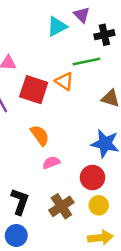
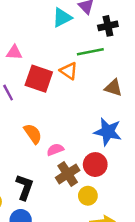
orange semicircle: (40, 135) -> (33, 134), moved
yellow circle: (99, 205) -> (88, 196), moved
brown cross: (61, 206) -> (68, 174), moved

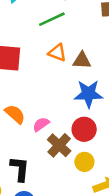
orange triangle: (69, 71) -> (57, 53), moved
brown triangle: (113, 88) -> (82, 60), moved

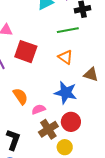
brown triangle: (82, 60) -> (91, 74), moved
blue star: (89, 94) -> (66, 93), moved

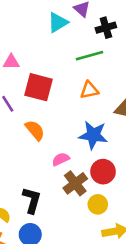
orange triangle: (65, 57) -> (89, 90), turned -42
orange semicircle: (20, 96) -> (35, 130), moved

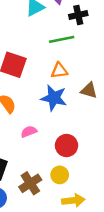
blue star: (93, 135) -> (54, 98), moved
brown cross: (75, 183) -> (30, 183), moved

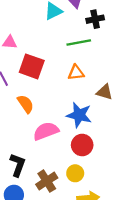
blue star: (54, 98) -> (79, 115), moved
pink semicircle: (29, 132) -> (46, 131), size x1.6

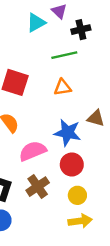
brown triangle: (105, 92) -> (96, 118), moved
yellow circle: (75, 173) -> (77, 195), moved
brown cross: (47, 181) -> (38, 187), moved

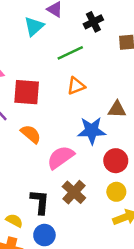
black cross: (81, 30) -> (93, 22), moved
red circle: (72, 164) -> (116, 161), moved

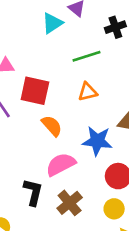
orange semicircle: (31, 134) -> (52, 126), moved
black L-shape: (40, 202) -> (33, 192), moved

